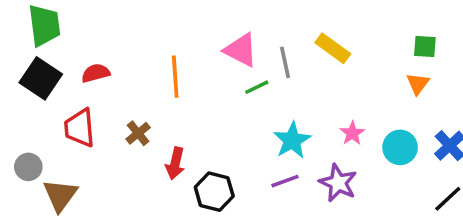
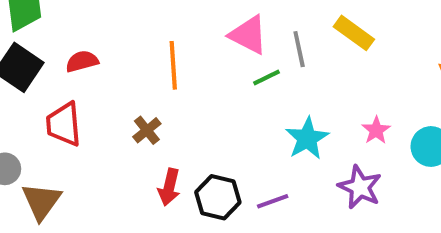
brown cross: (138, 133) -> (147, 130), moved
red arrow: (175, 163) -> (169, 187), moved
purple line: (285, 181) -> (273, 201), moved

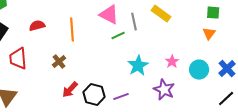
red semicircle: (82, 61) -> (37, 26), moved
red arrow: (169, 187) -> (70, 90), turned 30

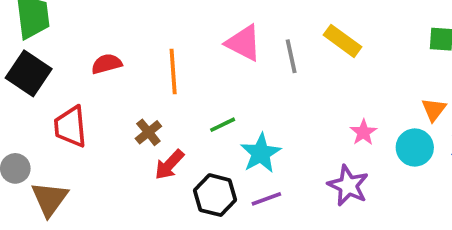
orange triangle: (209, 34) -> (434, 109), moved
green line: (118, 36) -> (223, 125), moved
cyan star: (138, 66) -> (261, 153), moved
red arrow: (70, 90) -> (169, 165), moved

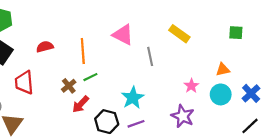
gray line: (291, 56) -> (150, 56), moved
orange triangle: (434, 109) -> (223, 69), moved, turned 40
green line: (223, 125) -> (90, 77), moved

